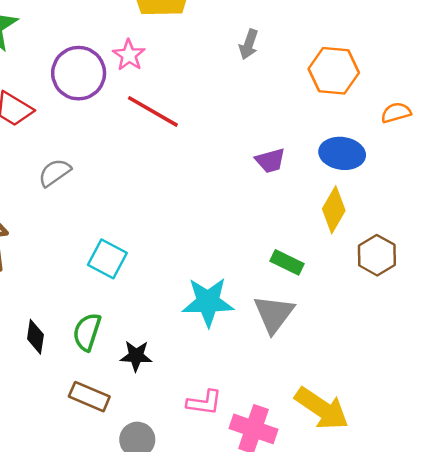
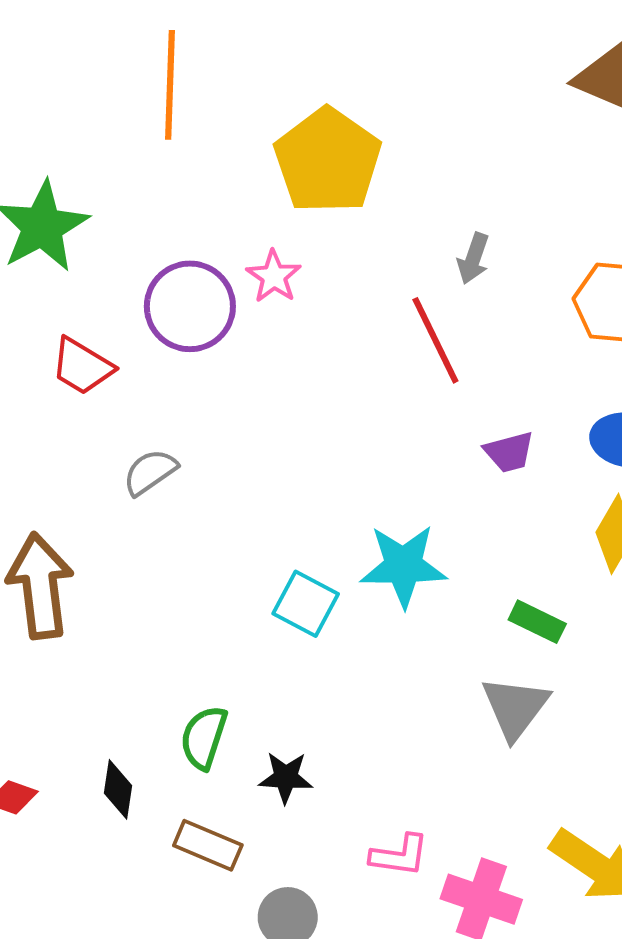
red line: (153, 111) -> (435, 340), moved, turned 34
cyan square: (107, 259) -> (306, 604), moved
cyan star: (208, 302) -> (403, 566), moved
black diamond: (35, 337) -> (118, 789), moved

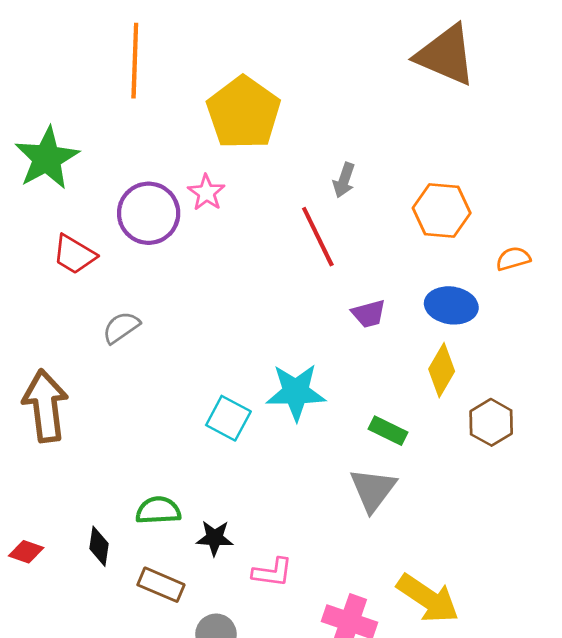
green semicircle: (204, 737) -> (158, 510), turned 69
pink L-shape: (399, 855) -> (272, 572), moved

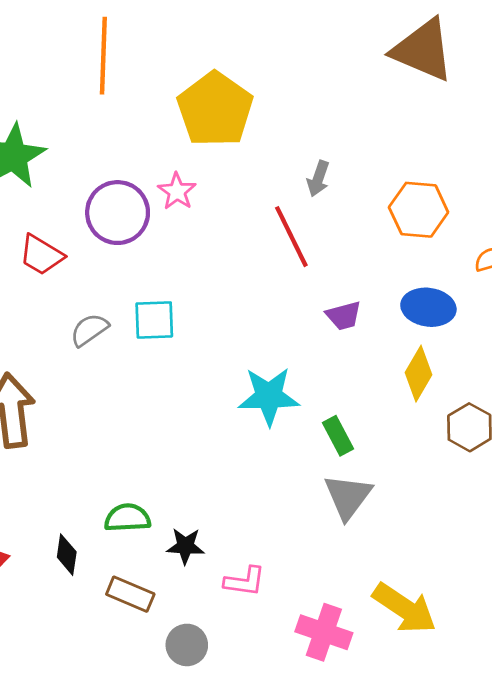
cyan square: (228, 418) -> (154, 320), moved, turned -30
green rectangle: (388, 431) -> (338, 436), moved, turned 36

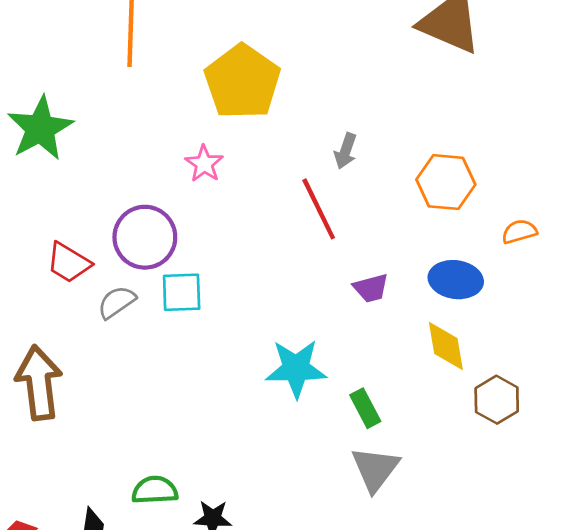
purple circle: (118, 213) -> (145, 237), moved
red trapezoid: (41, 255) -> (69, 263), moved
yellow diamond: (419, 374) -> (446, 346), turned -40

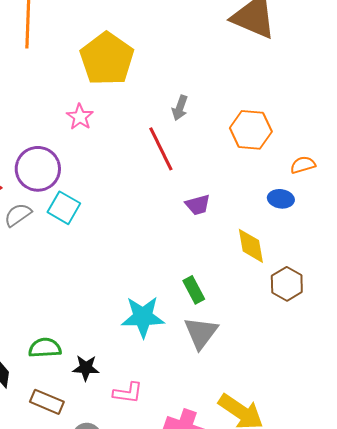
blue ellipse: (456, 280) -> (281, 199), moved, size x0.7
cyan square: (182, 292) -> (64, 208), turned 32
cyan star: (296, 369) -> (143, 317), moved

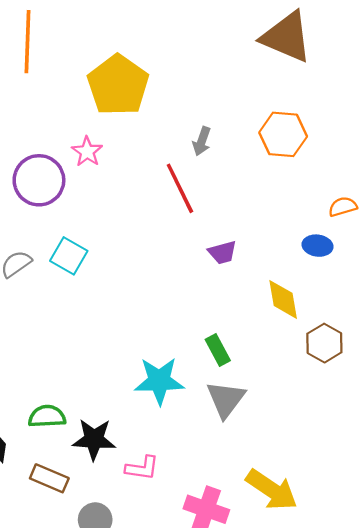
orange hexagon: (251, 130) -> (283, 134), moved
purple circle: (38, 169) -> (39, 180), moved
black star: (86, 368) -> (94, 439), size x1.4

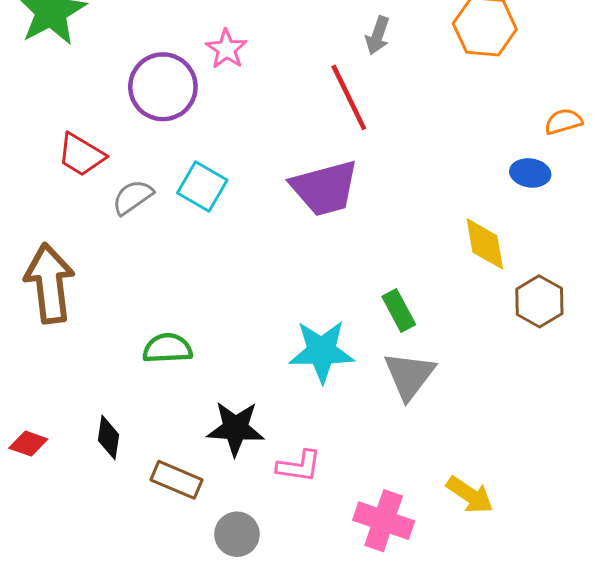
purple trapezoid: (222, 252) -> (325, 188), moved, size x1.8
green semicircle: (47, 416) -> (167, 348), moved
yellow arrow: (272, 490) -> (470, 495), size x0.7

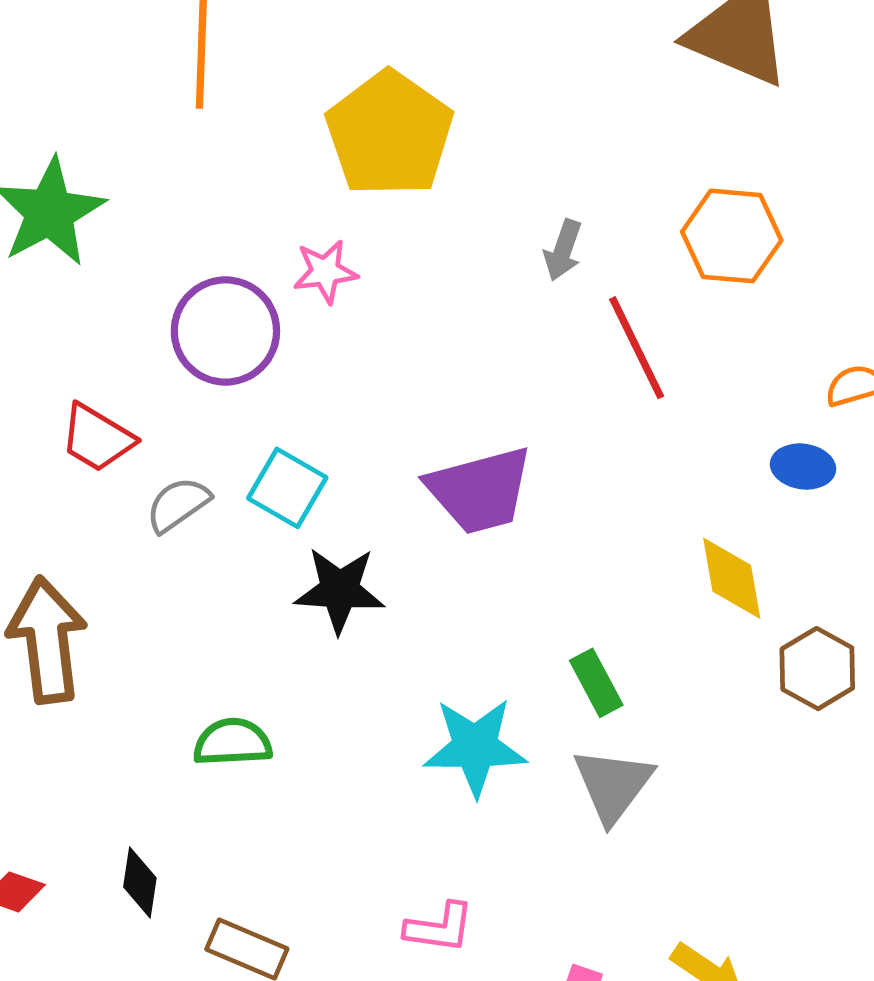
pink star: (226, 49) -> (325, 272), turned 30
red line: (349, 97) -> (637, 348), moved
black star: (235, 428) -> (340, 590), moved

